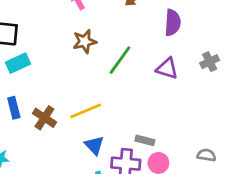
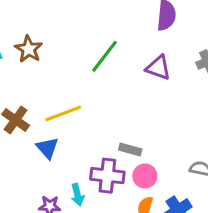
brown star: (85, 42) -> (29, 49), moved, turned -30
blue triangle: (94, 145) -> (47, 148), moved

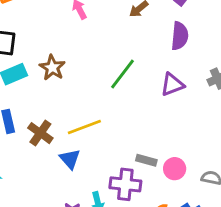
purple triangle: (158, 68) -> (172, 84), turned -40
pink circle: (145, 176) -> (175, 169), moved

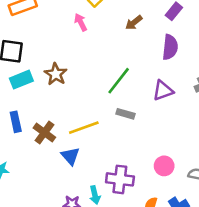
gray rectangle: (146, 160) -> (125, 114), moved

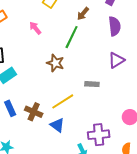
pink arrow: (81, 22) -> (35, 28), moved
brown star: (56, 74) -> (55, 63), moved
green line: (119, 81) -> (72, 37), moved

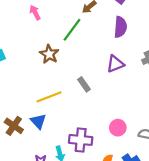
gray rectangle: (92, 84) -> (84, 84), turned 40
brown cross: (34, 112) -> (14, 126), moved

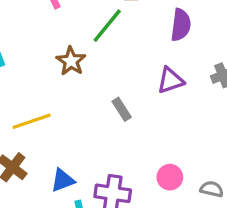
yellow line: (49, 97) -> (32, 121), moved
blue triangle: (38, 121) -> (63, 180), moved, turned 49

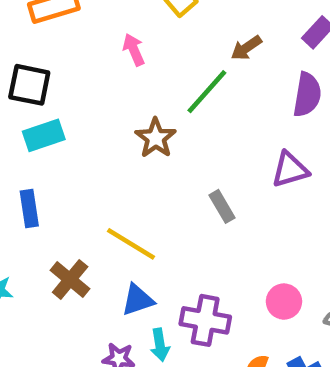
yellow line: (32, 121) -> (131, 244), moved, turned 48

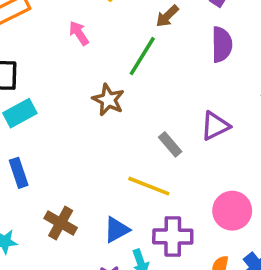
purple triangle: (290, 170) -> (215, 126), moved
yellow line: (131, 244) -> (149, 186), moved
pink circle: (284, 302) -> (232, 211), size x1.4

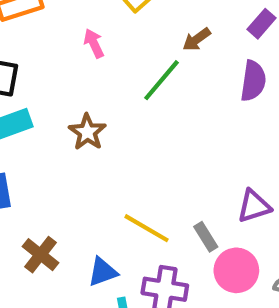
brown star: (108, 100) -> (87, 132), moved
purple triangle: (215, 126) -> (254, 206), moved
gray rectangle: (170, 144) -> (206, 237), moved

